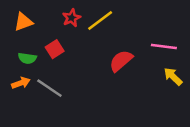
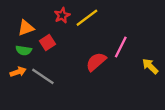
orange triangle: (23, 22) -> (26, 28), moved
pink line: (164, 47) -> (121, 47), moved, turned -70
red semicircle: (121, 61) -> (96, 62), moved

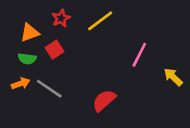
red star: (62, 15) -> (61, 18), moved
red semicircle: (96, 62) -> (104, 100), moved

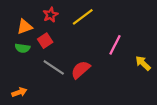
orange arrow: (21, 83) -> (19, 92), moved
gray line: (49, 89) -> (54, 67), moved
red semicircle: (104, 100) -> (81, 70), moved

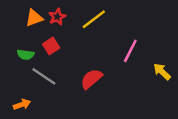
orange triangle: (25, 27) -> (34, 18), moved
gray line: (54, 67) -> (44, 76), moved

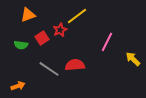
red star: (57, 17) -> (60, 30), moved
gray line: (44, 76) -> (49, 69), moved
red semicircle: (91, 79) -> (75, 65), turned 36

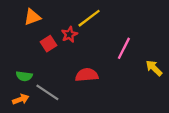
green semicircle: (21, 45) -> (24, 76), moved
gray line: (49, 69) -> (47, 92), moved

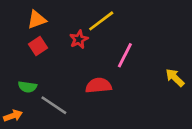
red square: (48, 44) -> (38, 46), moved
pink line: (124, 48) -> (125, 55), moved
orange arrow: (21, 99) -> (13, 116), moved

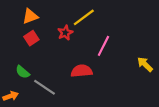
green semicircle: (27, 87) -> (23, 72), turned 32

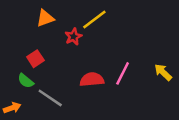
orange triangle: (30, 16) -> (45, 18), moved
red square: (31, 38) -> (35, 59), moved
pink line: (103, 46) -> (123, 73), moved

